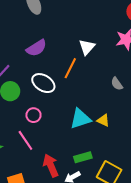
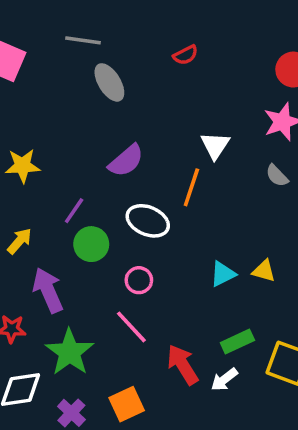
gray semicircle: (117, 84) -> (277, 176), moved
cyan triangle: (80, 119) -> (223, 274), size x0.7

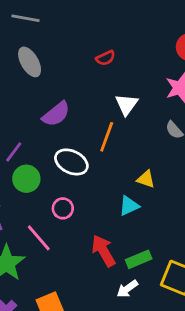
red semicircle: (185, 55) -> (106, 58), moved
gray ellipse: (109, 82) -> (30, 62), moved
yellow triangle: (264, 271) -> (146, 179), moved
pink line: (131, 327) -> (39, 238), moved
red arrow: (183, 365) -> (103, 251), moved

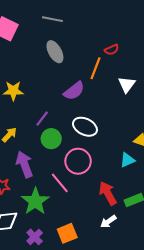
orange line: (107, 137) -> (96, 68), moved
pink circle: (63, 208) -> (78, 161), size x1.6
white arrow: (127, 289) -> (108, 222), moved

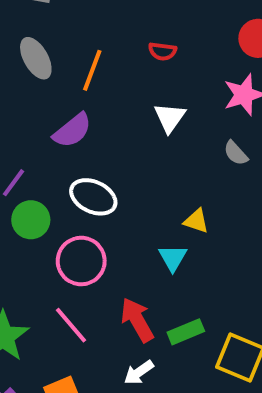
red semicircle: (112, 50) -> (162, 51), moved, turned 32
orange line: (96, 68) -> (92, 70), moved
cyan triangle: (127, 160) -> (173, 258), turned -35
pink line: (60, 183) -> (71, 325), moved

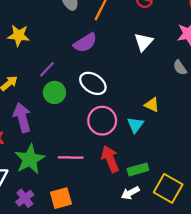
pink circle: (81, 261) -> (102, 121), moved
pink line: (71, 325) -> (71, 157), turned -55
white arrow: (139, 372) -> (130, 193), moved

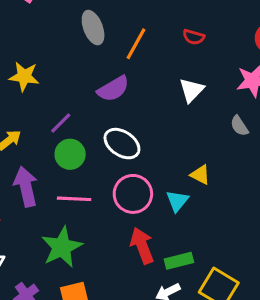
pink line: (71, 157) -> (74, 199), moved
green star: (30, 159) -> (62, 247), moved

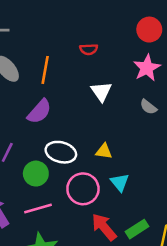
green circle: (70, 154) -> (36, 174), moved
yellow triangle: (200, 175) -> (104, 151), moved

